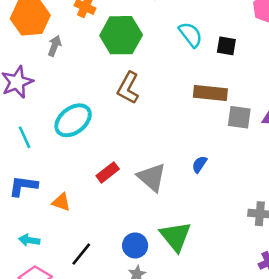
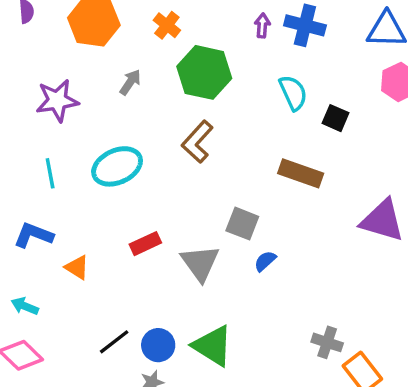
gray arrow: (55, 46) -> (130, 82), moved
gray square: (239, 117) -> (242, 224), moved
green triangle: (176, 236) -> (213, 346), turned -32
black line: (81, 254) -> (114, 342), moved

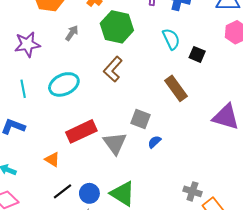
brown rectangle: (301, 173) -> (176, 88), turned 35
red rectangle: (145, 244) -> (81, 131), size x1.6
orange triangle: (77, 267) -> (52, 159), moved

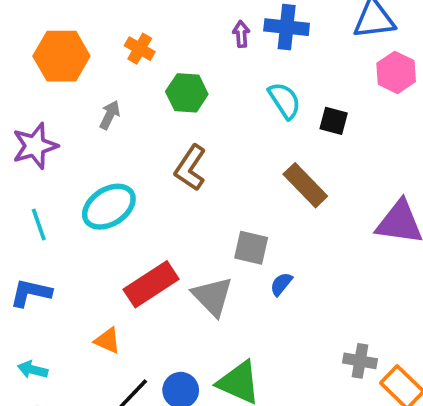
green hexagon: (117, 27) -> (187, 93), size x0.7

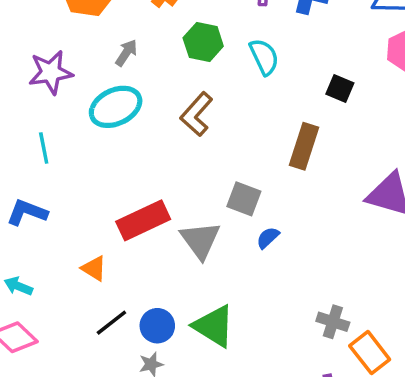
cyan semicircle: (285, 101) -> (264, 57), moved
brown rectangle: (305, 185) -> (304, 146), turned 54
cyan ellipse: (109, 207) -> (116, 107), moved

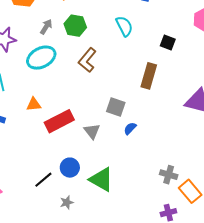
green hexagon: (203, 42) -> (75, 26), moved
gray triangle: (200, 240) -> (92, 131), size x0.7
orange triangle: (94, 268) -> (34, 104), moved, turned -35
blue circle: (157, 326) -> (70, 168), moved

